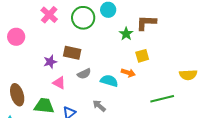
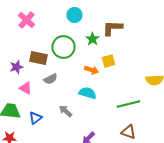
pink cross: (49, 15) -> (26, 20), moved
green circle: (83, 18) -> (64, 47), moved
orange arrow: (128, 73) -> (92, 70), moved
cyan semicircle: (109, 81) -> (88, 93), moved

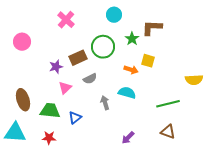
brown rectangle: (38, 58) -> (78, 58), turned -36
yellow square: (108, 61) -> (148, 61), turned 32
pink triangle: (26, 88) -> (65, 88), turned 48
gray arrow: (66, 111) -> (105, 103), moved, turned 32

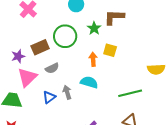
orange arrow: (131, 70) -> (93, 59), turned -112
pink triangle: (65, 88) -> (27, 77), size x1.5
blue triangle: (75, 118) -> (49, 97), moved

